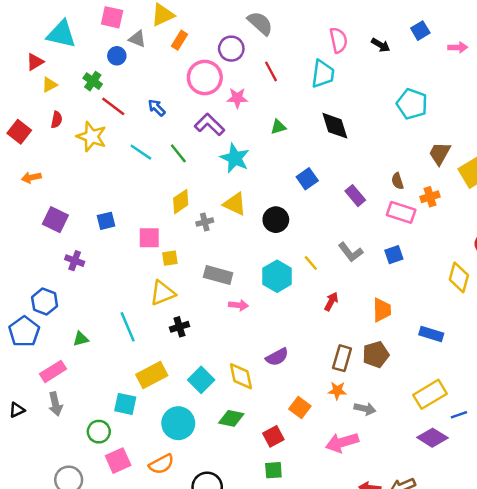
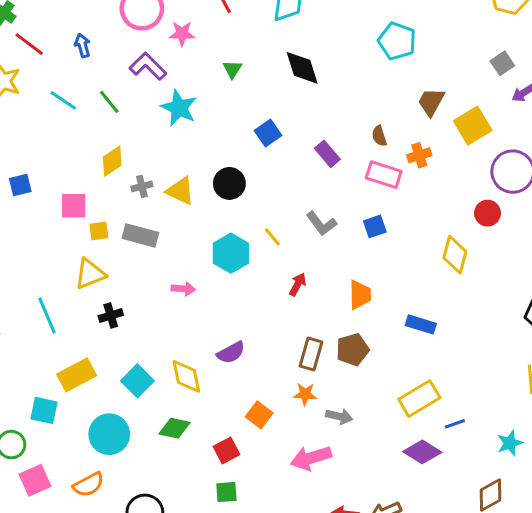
blue arrow: (157, 108) -> (83, 46), turned 30
green triangle: (278, 127) -> (232, 69), turned -42
yellow triangle: (235, 204) -> (180, 191), moved
gray rectangle: (218, 275) -> (140, 235), moved

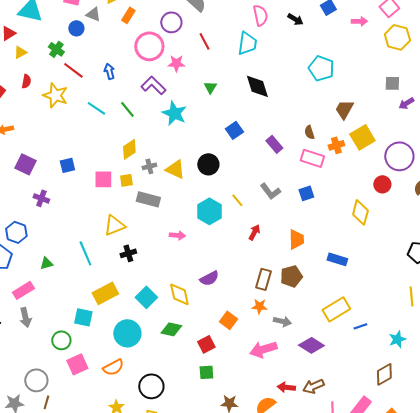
gray square: (502, 63) -> (392, 83), turned 35
yellow square: (473, 126) -> (362, 137), moved
yellow square: (99, 231) -> (126, 180), moved
purple diamond: (422, 452) -> (311, 345), moved

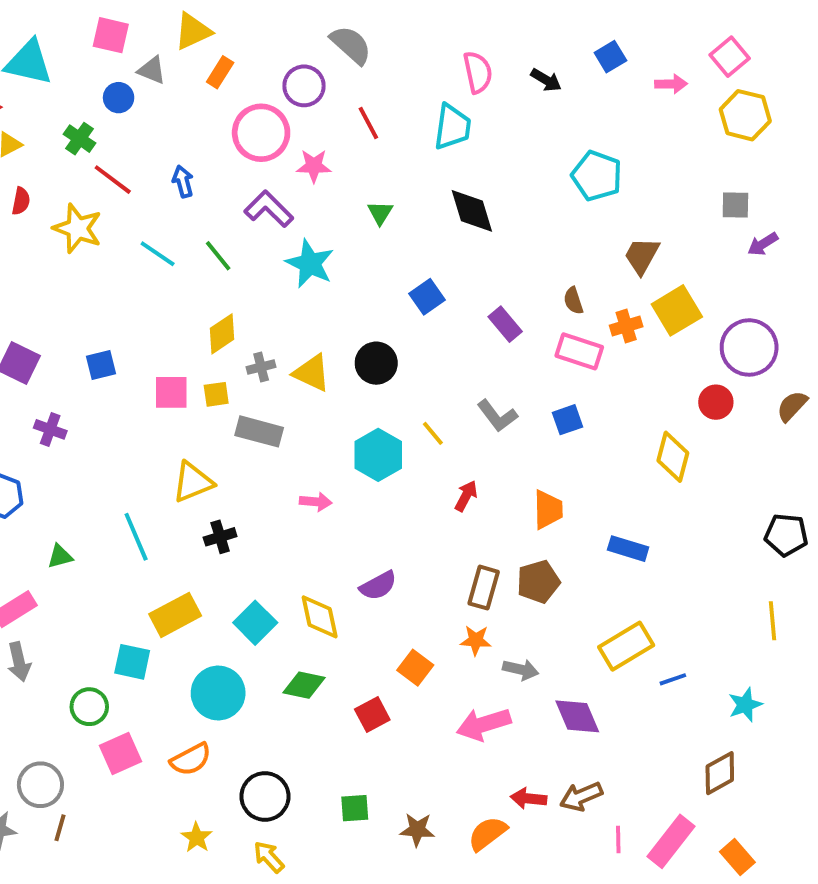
purple diamond: (311, 345) -> (577, 716), turned 35
green square: (206, 372) -> (355, 808), moved

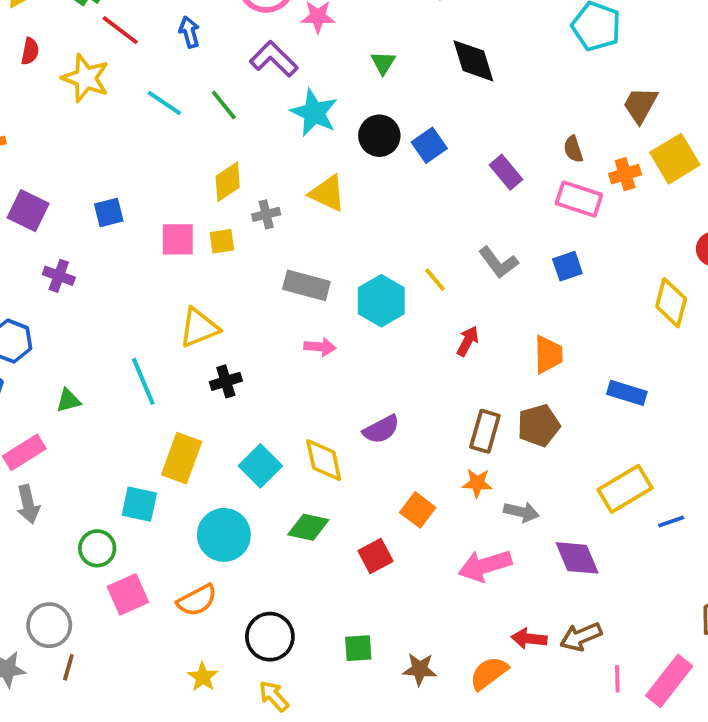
black circle: (376, 363) -> (379, 136), moved
yellow triangle: (312, 373) -> (328, 193), moved
gray rectangle: (259, 431) -> (306, 285), moved
yellow rectangle: (175, 615) -> (182, 458), turned -42

